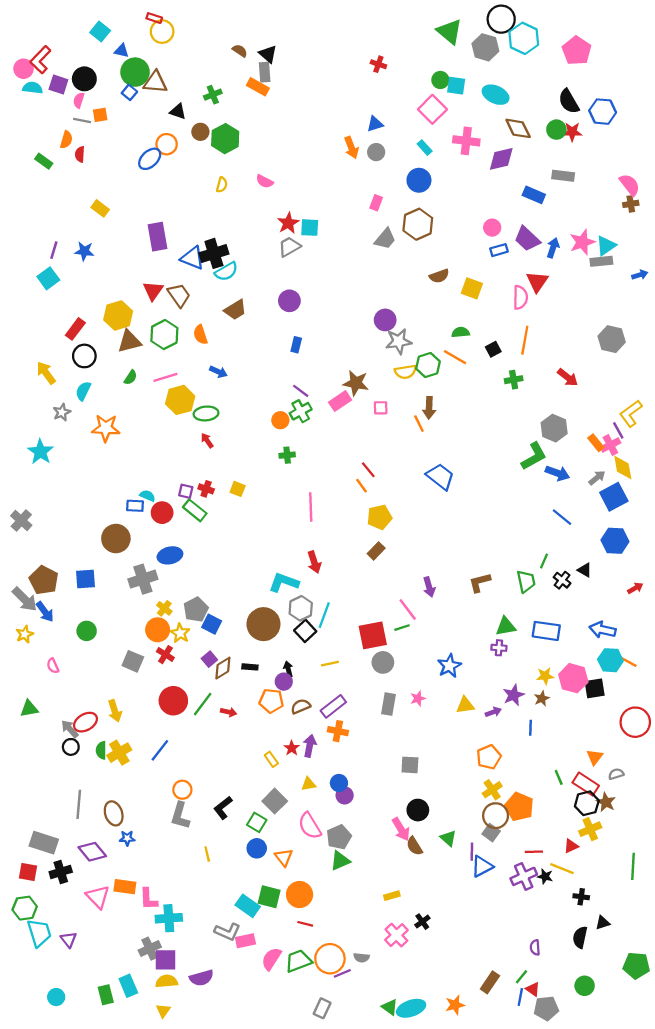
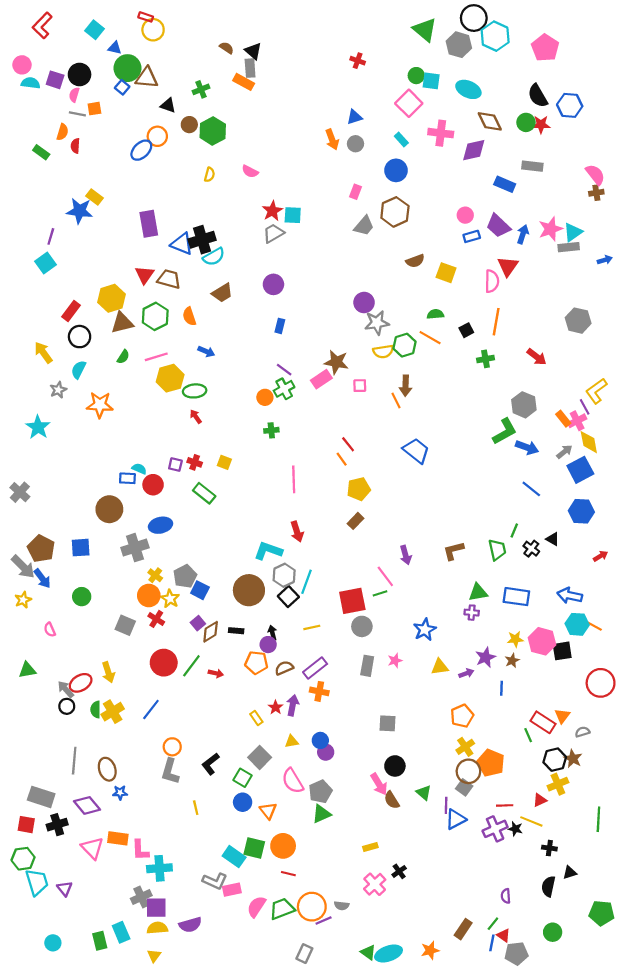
red L-shape: (40, 60) -> (42, 25), moved
blue star: (84, 251) -> (80, 211), moved, size x1.4
brown trapezoid: (179, 295) -> (169, 279), turned -40
green rectangle: (195, 510) -> (204, 493), moved
red rectangle: (586, 784) -> (543, 722), moved

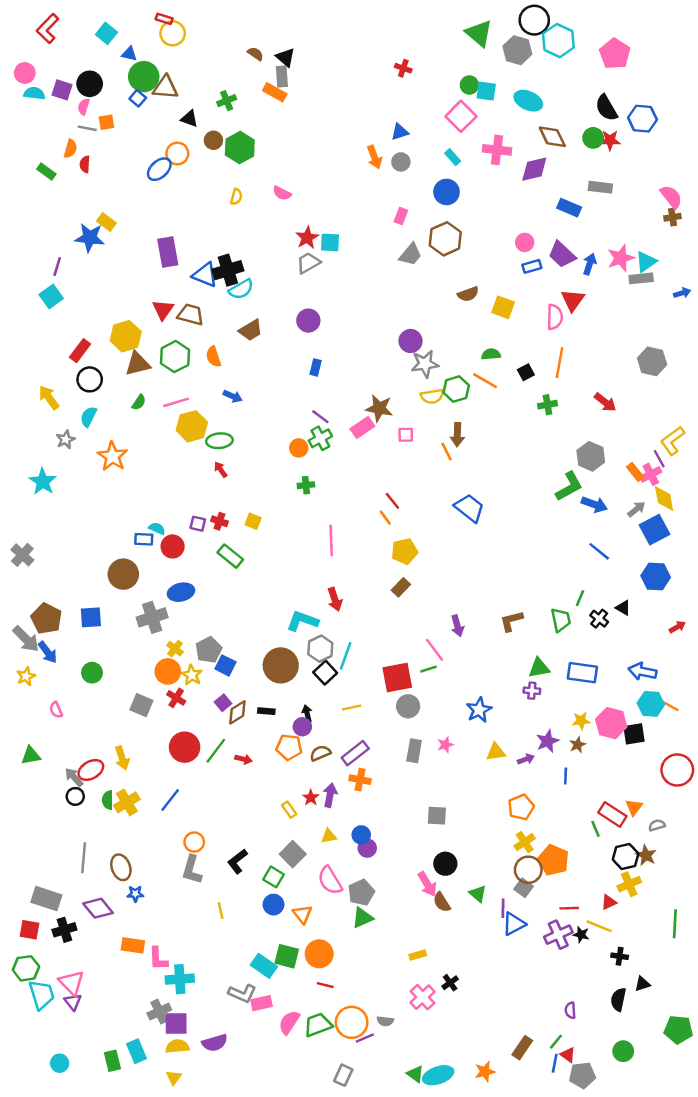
orange star: (100, 405) -> (112, 456), turned 30
pink triangle: (92, 848) -> (72, 983), moved

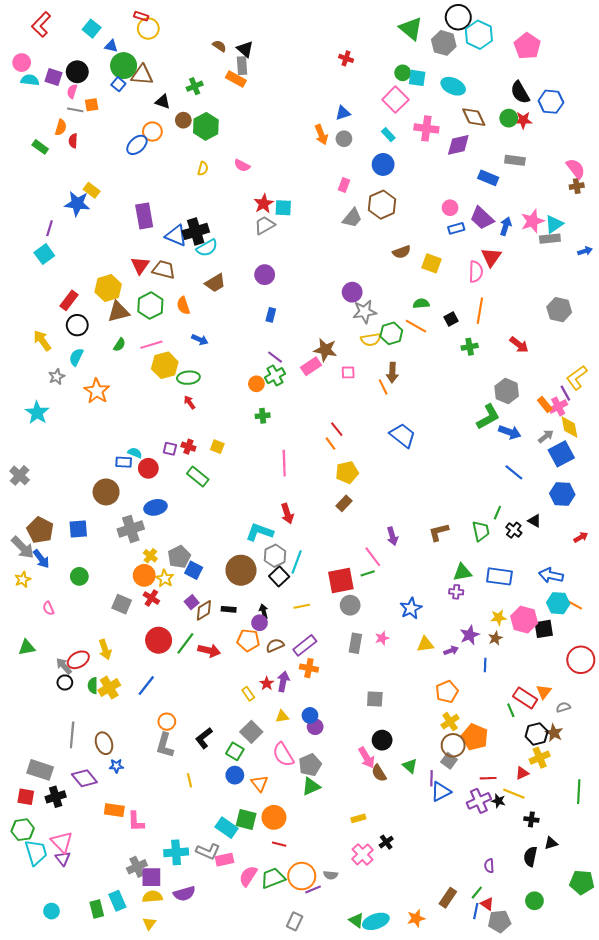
red arrow: (243, 759) -> (209, 651), size x1.5
cyan cross: (180, 979) -> (176, 852), moved

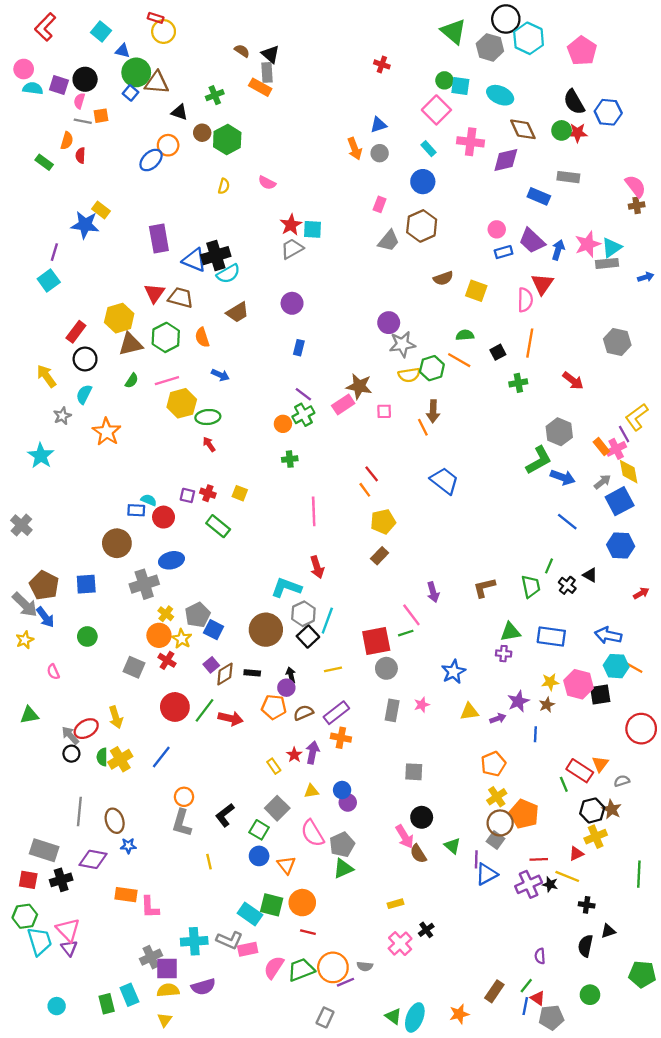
purple diamond: (84, 778) -> (93, 859), turned -40
cyan ellipse: (376, 921) -> (415, 1017), turned -50

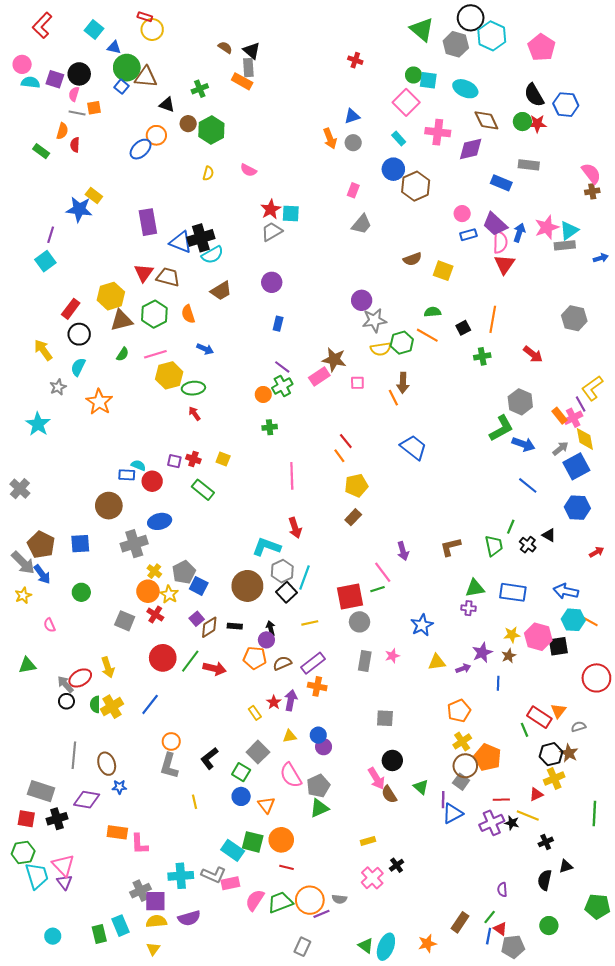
brown hexagon: (422, 226) -> (416, 186), moved
pink semicircle: (525, 300) -> (500, 242), moved
black cross: (587, 905) -> (546, 842), turned -32

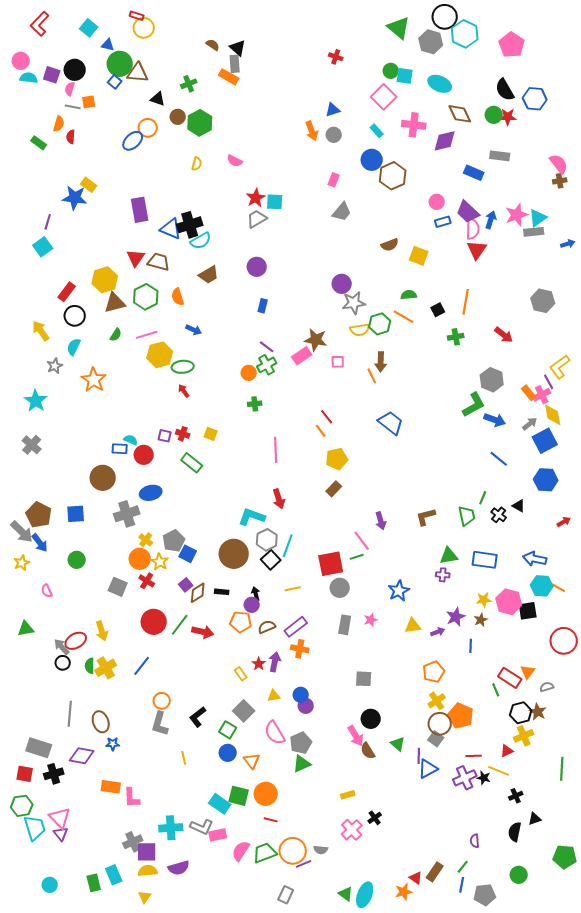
gray cross: (20, 489) -> (32, 445), moved
red triangle: (500, 929) -> (416, 878), moved

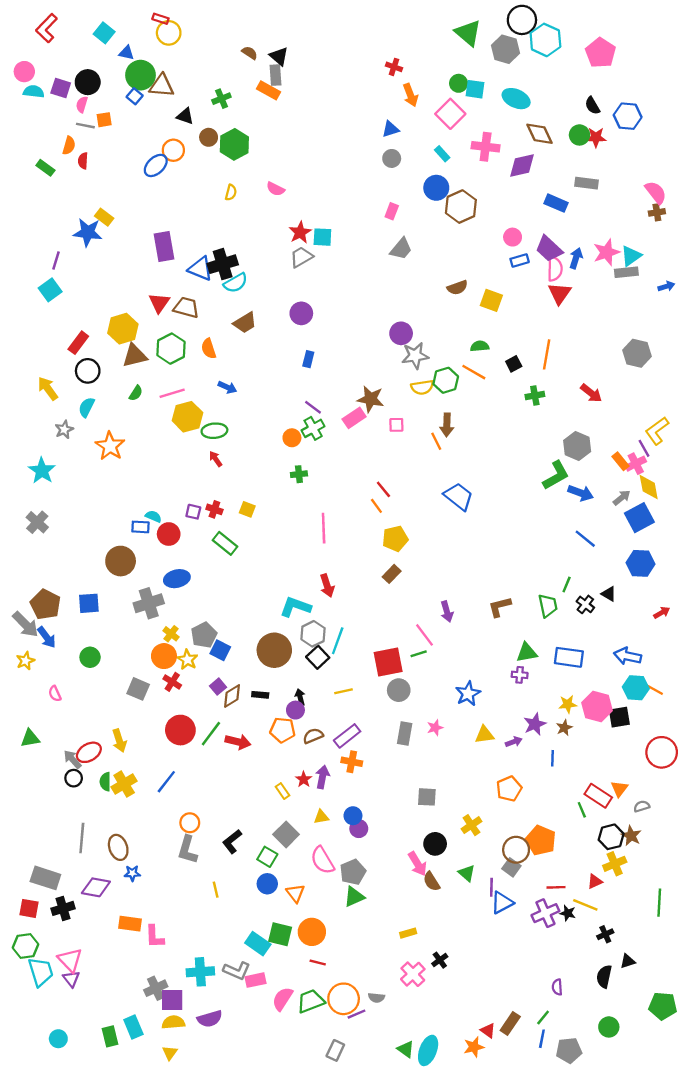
black semicircle: (505, 90) -> (592, 106), size x0.7
orange arrow: (312, 131) -> (410, 95), moved
yellow cross: (437, 701) -> (471, 825), moved

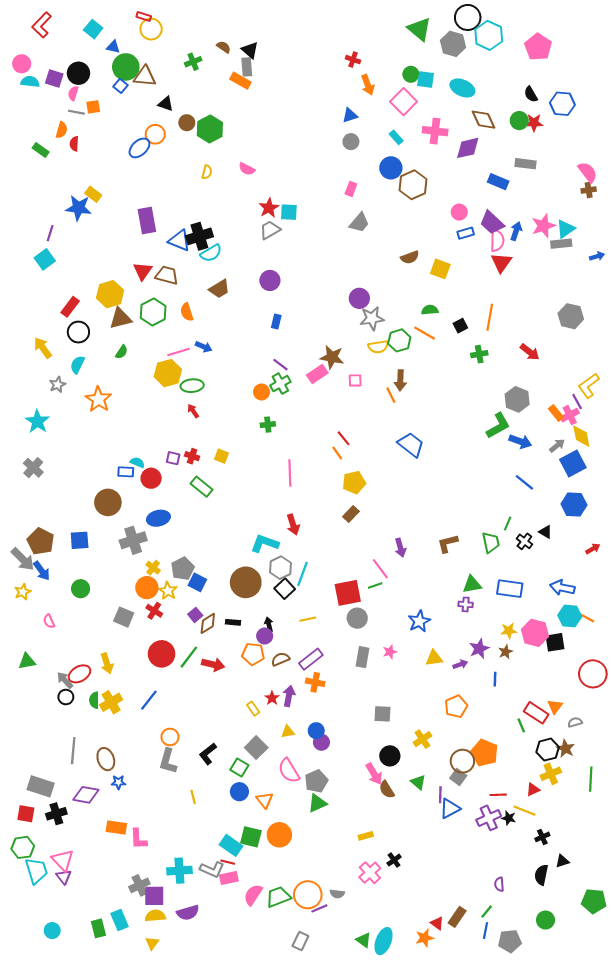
green cross: (221, 99) -> (193, 62), moved
pink line: (172, 393) -> (178, 352), moved
green line: (659, 903) -> (591, 779), moved
red line: (318, 962) -> (228, 862), moved

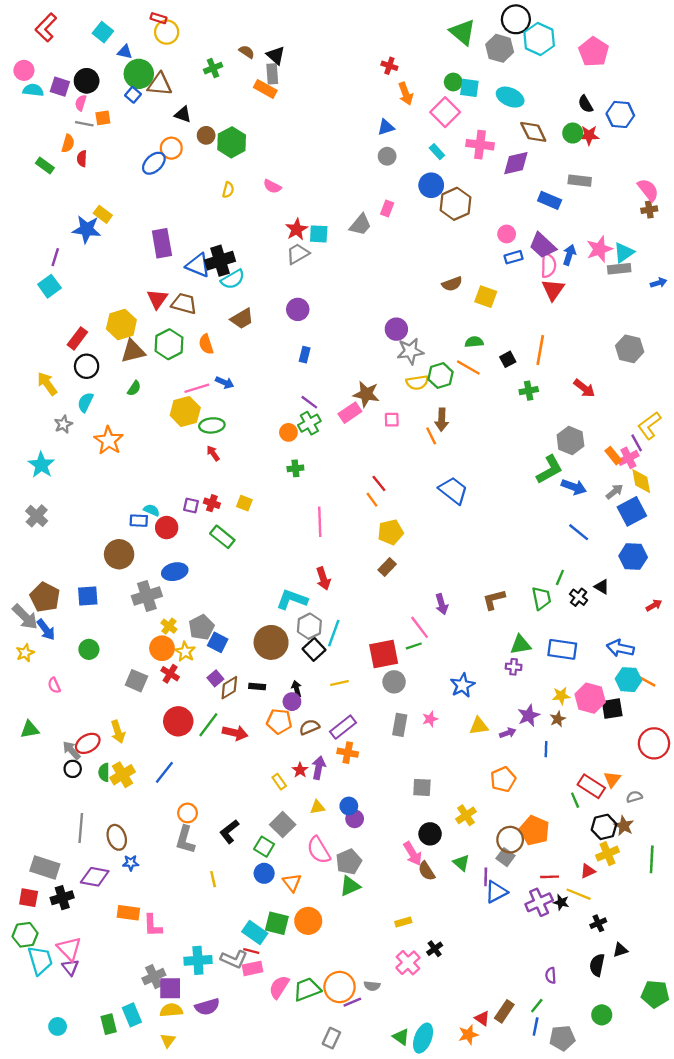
gray trapezoid: (359, 223) -> (360, 225), moved

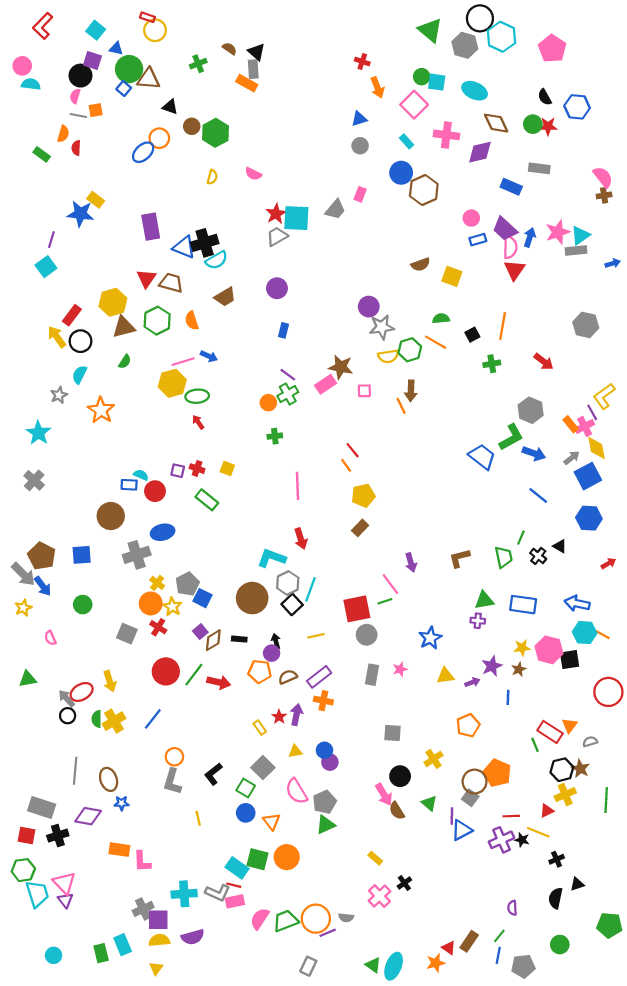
purple square: (60, 87) -> (92, 60), moved
cyan square: (319, 234) -> (296, 218), size x1.5
yellow arrow: (47, 384) -> (57, 337), moved
blue trapezoid: (453, 490) -> (482, 457), moved
yellow rectangle: (403, 922) -> (375, 858), turned 56

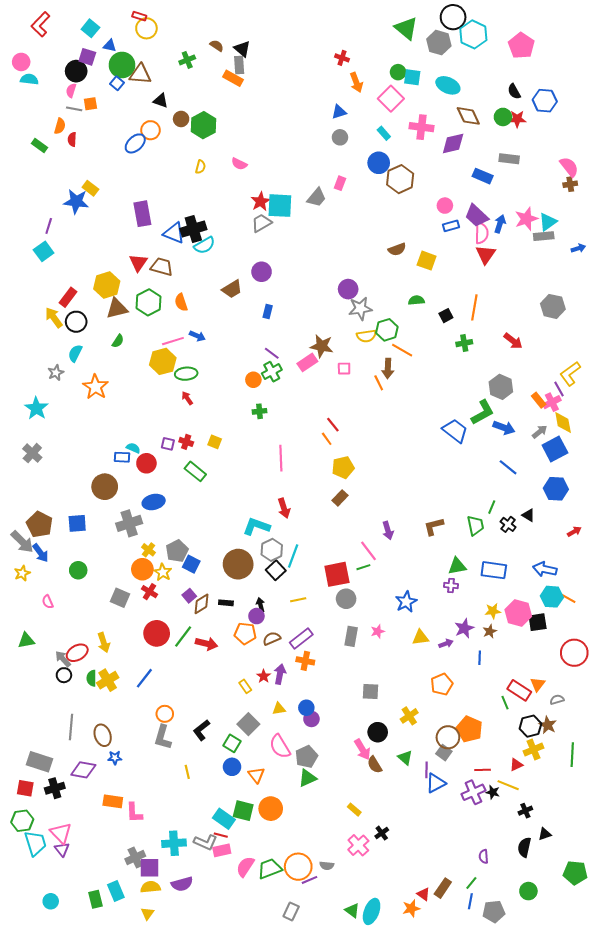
brown trapezoid: (225, 297) -> (232, 289), moved
orange line: (436, 342) -> (402, 350), moved

